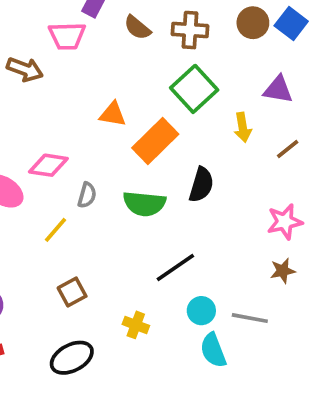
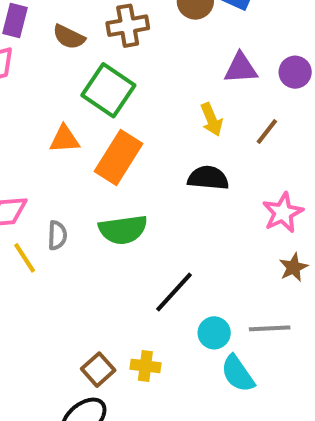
green square: (194, 89) -> (108, 90), moved
black semicircle: (201, 185) -> (208, 178), moved, turned -88
yellow line: (56, 230) -> (25, 258), moved, turned -60
brown square: (72, 292) -> (98, 370), moved

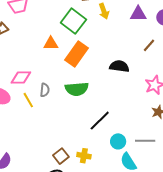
yellow arrow: (212, 119) -> (104, 11), moved

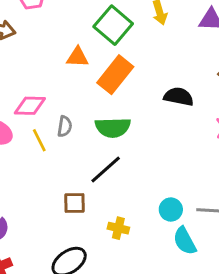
black line: (100, 121) -> (106, 170), moved
brown square: (61, 156) -> (74, 203), moved, turned 35

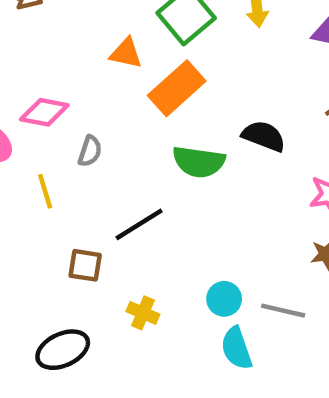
green semicircle: (113, 127) -> (199, 162), moved
yellow line: (39, 140) -> (45, 191), moved

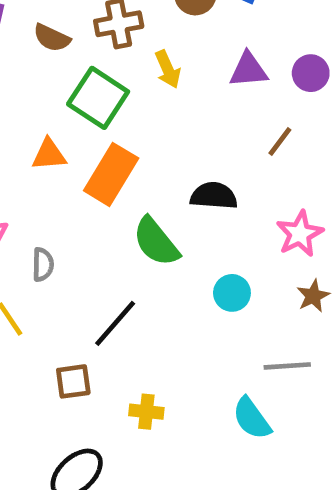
green semicircle: (199, 162) -> (156, 242), turned 60
cyan circle: (224, 299) -> (232, 293), moved

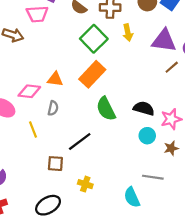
purple triangle: (249, 70) -> (164, 41), size x1.4
brown line: (280, 141) -> (172, 67), moved
orange triangle: (49, 155) -> (55, 79), moved
black semicircle: (214, 196) -> (144, 108), moved
cyan circle: (232, 293) -> (147, 136), moved

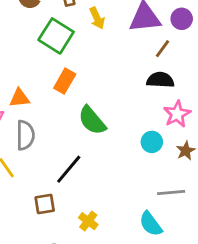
orange rectangle: (92, 74) -> (65, 81), size x0.7
gray semicircle: (53, 108) -> (25, 135), size x1.5
black semicircle: (144, 108) -> (160, 80), moved
yellow cross: (85, 184) -> (88, 221), turned 32

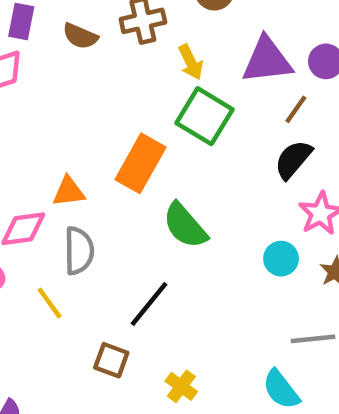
green square: (56, 36) -> (205, 116), moved
black semicircle: (160, 80) -> (293, 160), turned -52
orange rectangle: (65, 81) -> (140, 163), size x1.4
brown square: (45, 204) -> (111, 360), turned 30

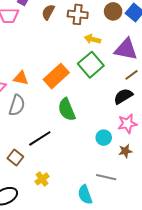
brown semicircle: (80, 36) -> (48, 12), turned 77
yellow arrow: (191, 62) -> (93, 39), turned 112

